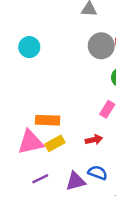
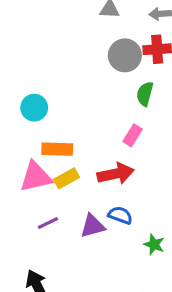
cyan circle: (29, 47) -> (34, 108), moved
red arrow: (94, 140) -> (116, 174), size x1.6

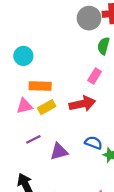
pink triangle: (36, 177) -> (24, 106), size x0.7
blue semicircle: (120, 215) -> (93, 143), moved
purple triangle: (93, 226) -> (59, 152), moved

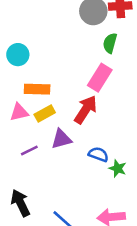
pink rectangle: (95, 76) -> (100, 78), size x1.5
red arrow: (82, 104) -> (86, 110), turned -45
purple triangle: (59, 152) -> (61, 139), moved

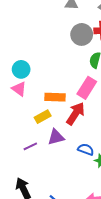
orange rectangle: (37, 89) -> (55, 97), moved
pink triangle: (19, 112) -> (19, 89), moved, turned 49

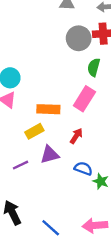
red arrow: (75, 114) -> (76, 136), moved, size x0.6

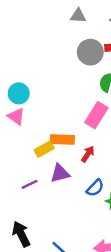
orange rectangle: (48, 109) -> (62, 139), moved
blue semicircle: (83, 169) -> (95, 188), turned 114

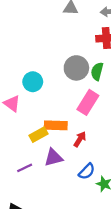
gray circle: (90, 52) -> (76, 68), moved
cyan circle: (19, 93) -> (33, 82), moved

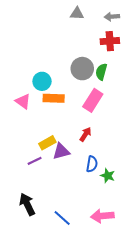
orange rectangle: (56, 125) -> (54, 98), moved
yellow rectangle: (38, 135) -> (47, 143), moved
blue semicircle: (87, 171) -> (92, 164), turned -35

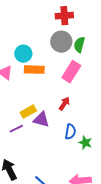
red cross: (110, 41) -> (64, 16), moved
purple triangle: (61, 151) -> (41, 120), turned 30

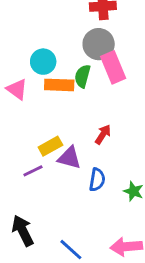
green semicircle: (79, 45) -> (83, 76), moved
pink rectangle: (71, 72) -> (113, 67), moved, turned -55
blue semicircle: (70, 132) -> (97, 180), moved

